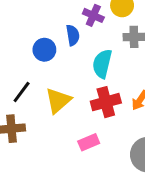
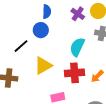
blue semicircle: (73, 35) -> (47, 12), moved
black line: (22, 92) -> (21, 46), moved

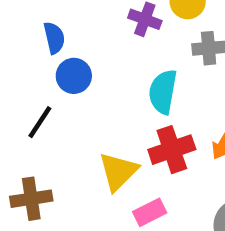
blue semicircle: (47, 12) -> (54, 38), moved
yellow triangle: (43, 66) -> (118, 172), moved

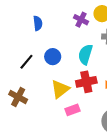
blue circle: (74, 76) -> (53, 57), moved
brown cross: (31, 199) -> (18, 97), turned 30

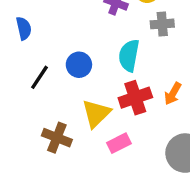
blue semicircle: (38, 23) -> (24, 28), moved
brown cross: (18, 97) -> (57, 138), moved

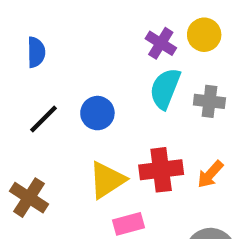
gray cross: (162, 24) -> (209, 101), moved
cyan semicircle: (129, 56) -> (165, 89), moved
brown cross: (57, 138) -> (29, 198), moved

